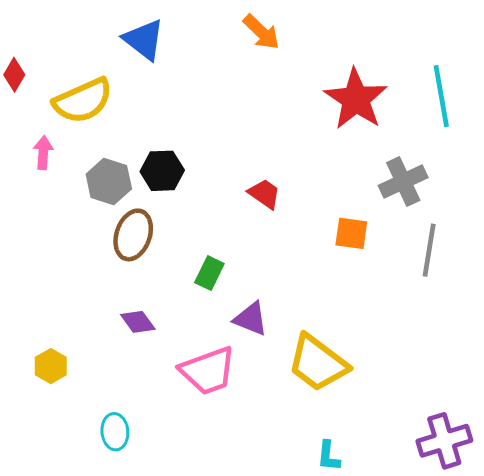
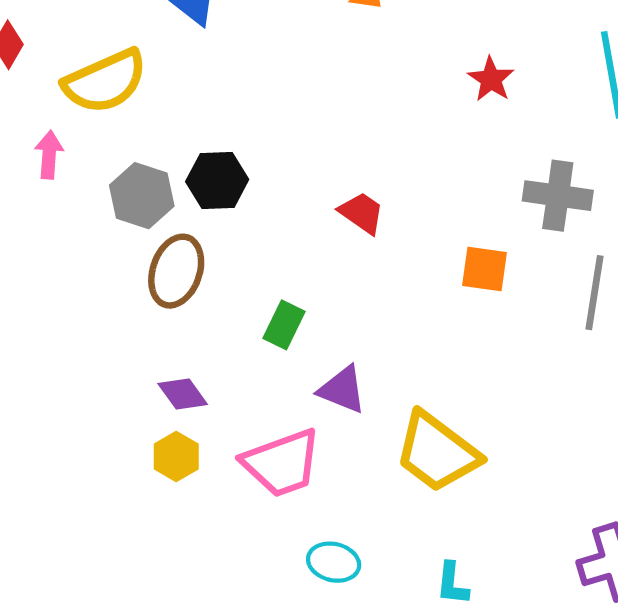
red star: (356, 99) -> (491, 79), size x0.5
gray cross: (403, 182) -> (558, 196), turned 33
yellow hexagon: (51, 366) -> (176, 456), moved
cyan ellipse: (115, 432) -> (334, 562), moved, turned -72

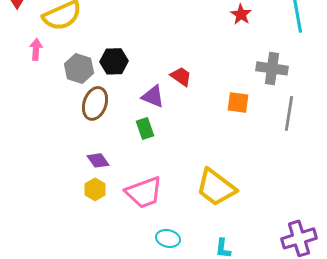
green rectangle: (284, 325) -> (145, 128), turned -45
purple triangle: (342, 390) -> (153, 96), moved

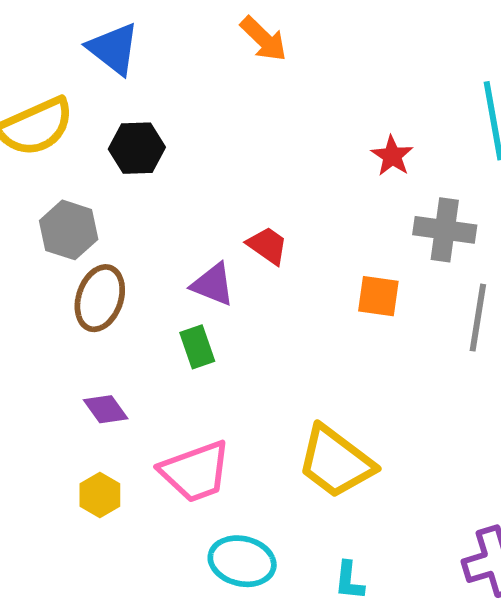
red star: (241, 14) -> (392, 156), moved
black hexagon: (114, 61) -> (137, 148), moved
yellow hexagon: (95, 189) -> (100, 495), moved
cyan ellipse: (168, 238) -> (242, 561), size x1.4

